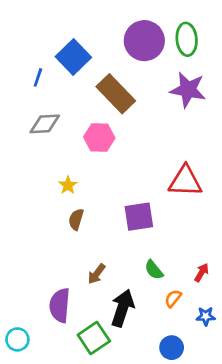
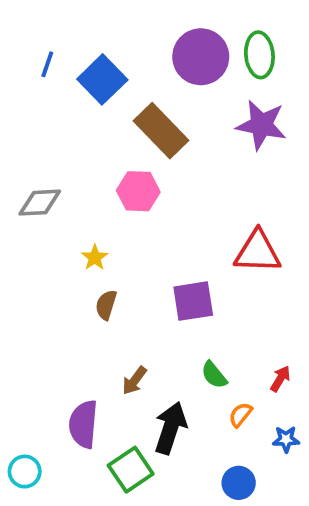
blue line: (38, 77) -> (47, 64), moved
gray diamond: (45, 124) -> (40, 203), moved

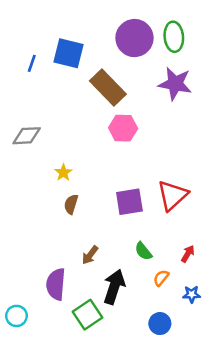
blue line: (47, 64) -> (32, 63), moved
blue square: (102, 79) -> (69, 53), turned -32
pink hexagon: (138, 191) -> (123, 128), moved
red triangle: (258, 252) -> (173, 195), moved, turned -44

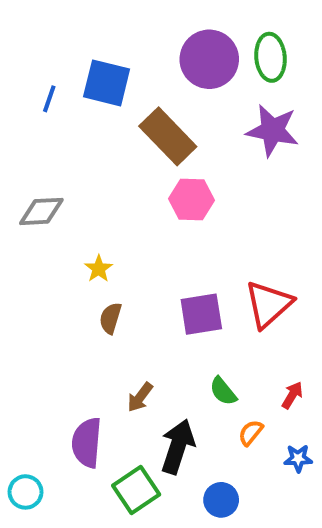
blue circle: (160, 324) -> (221, 500), moved

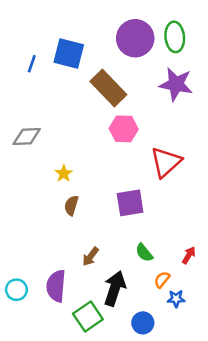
red triangle: (269, 304) -> (166, 162), moved
blue star: (298, 458) -> (176, 299), moved
cyan circle: (25, 492) -> (16, 290), moved

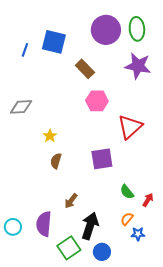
brown rectangle: (108, 88) -> (85, 69), size x0.7
green semicircle: (144, 253) -> (127, 192), moved
blue circle: (143, 323) -> (102, 252), moved

